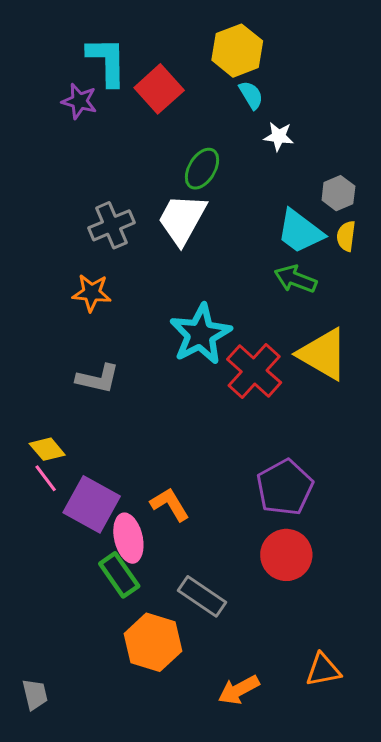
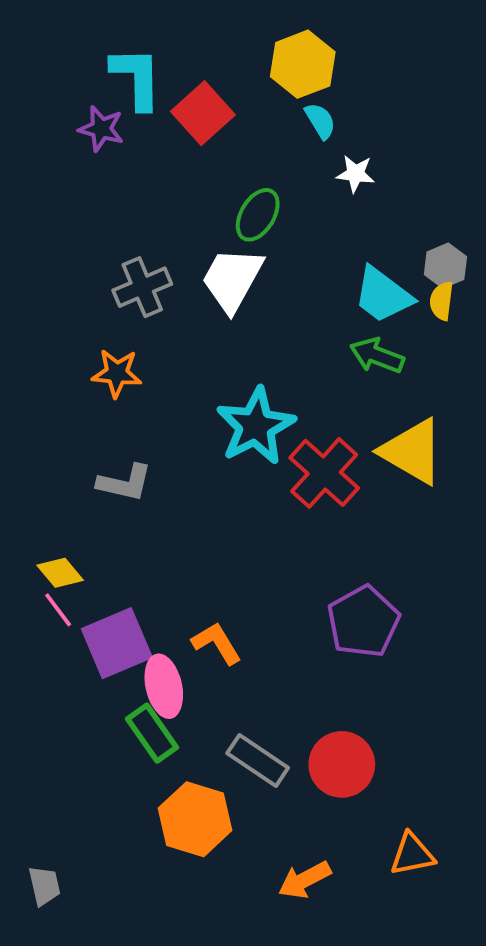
gray hexagon: (338, 193) -> (445, 266), moved
purple square: (92, 504) -> (117, 643), turned 38
red circle: (286, 555) -> (342, 764), moved

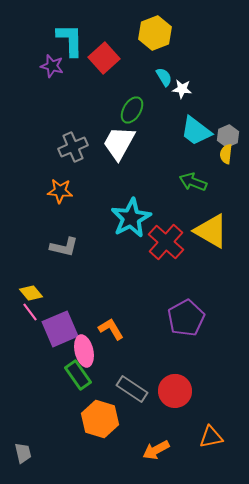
cyan semicircle: (320, 121) -> (164, 77), moved
cyan trapezoid: (383, 295) -> (196, 131), moved

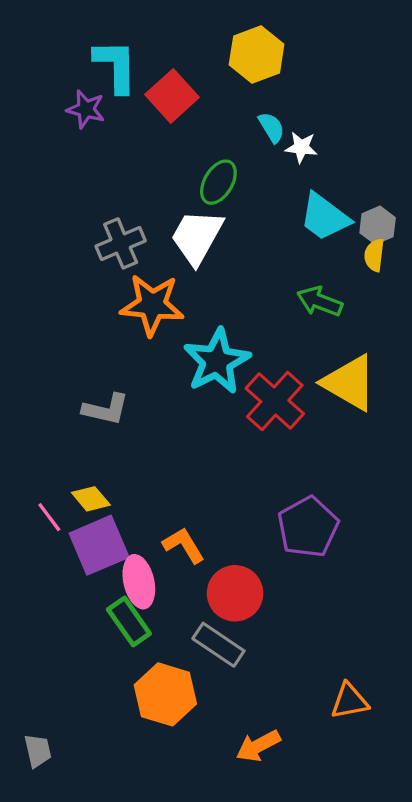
orange star: (60, 191) -> (152, 305), moved, size x1.5
yellow diamond: (31, 293) -> (91, 499), moved
red circle: (175, 391) -> (235, 593), moved
orange triangle: (211, 437) -> (349, 701), moved

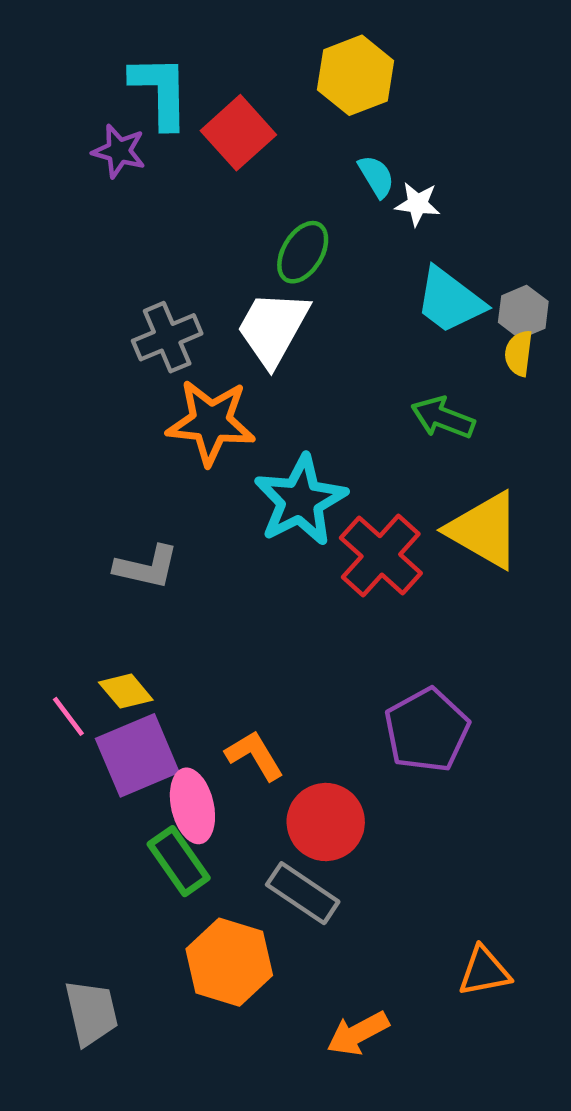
gray trapezoid: (38, 751) -> (91, 1013), moved, size x1.4

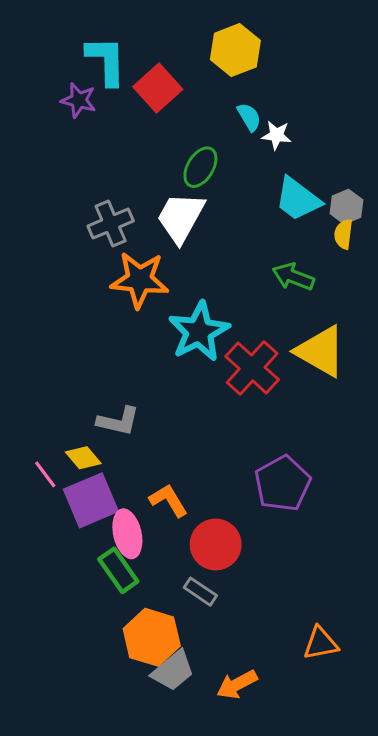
gray L-shape: (147, 567) -> (118, 421), moved
gray rectangle: (303, 893) -> (200, 592), size x0.7
gray trapezoid: (91, 1013) -> (173, 671), moved, turned 63

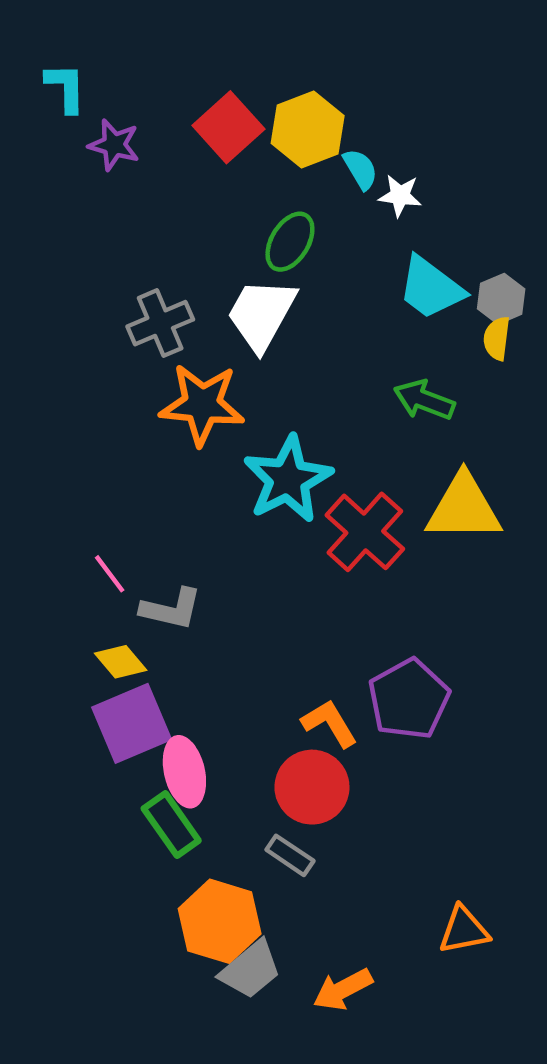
yellow hexagon: (235, 50) -> (308, 129), moved
cyan L-shape: (106, 61) -> (66, 88), moved, size x0.7
yellow triangle: (321, 351) -> (464, 508), turned -30
pink line: (45, 474) -> (110, 574), moved
orange L-shape: (168, 500) -> (330, 723), moved

